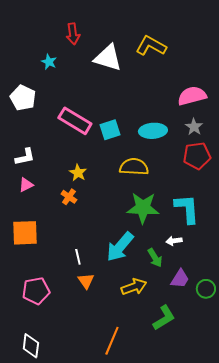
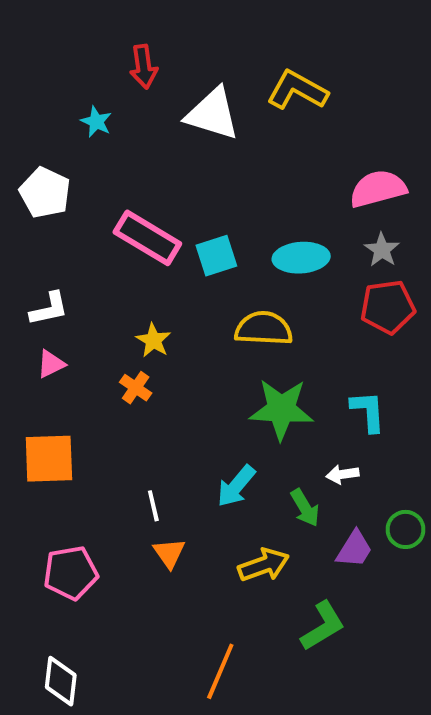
cyan L-shape: (187, 209) -> (368, 411), size x0.7
cyan arrow: (120, 247) -> (236, 486), size x0.7
green circle: (206, 289) -> (406, 529), moved

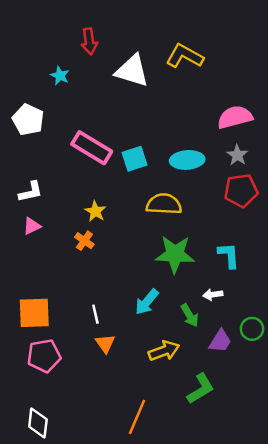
orange square: (49, 459) -> (34, 313), moved

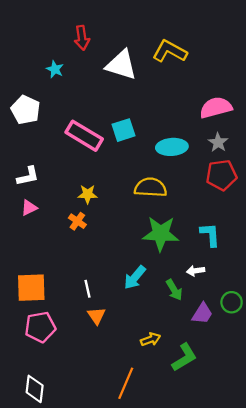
cyan square: (135, 159) -> (124, 130), moved
yellow star: (95, 211) -> (88, 194), turned -30
yellow arrow: (164, 351) -> (151, 339), moved, size x0.7

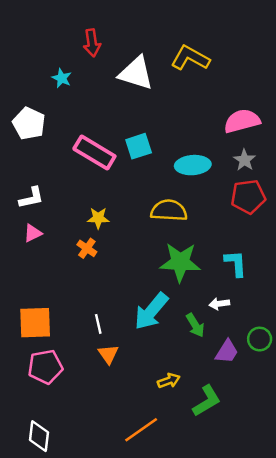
cyan arrow: (135, 277) -> (151, 311), size x1.4
orange line: (126, 383) -> (141, 430), turned 32

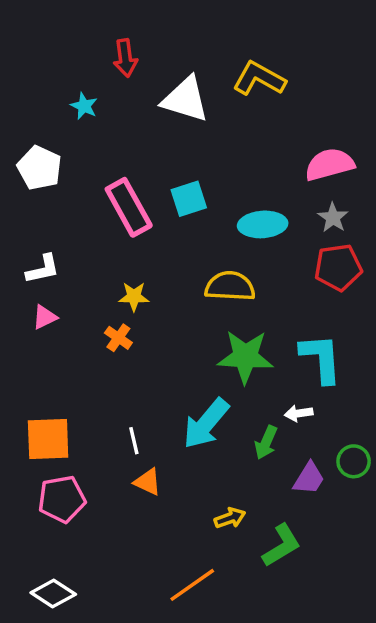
pink rectangle: (94, 152) -> (129, 207), turned 30
cyan L-shape: (236, 263) -> (321, 358), size x1.4
green arrow: (195, 325) -> (266, 442), turned 55
orange triangle: (108, 354) -> (148, 482), turned -30
white diamond: (39, 436) -> (53, 593), turned -64

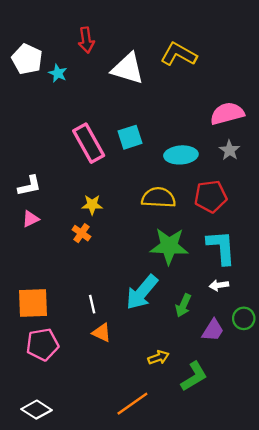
white pentagon: (39, 168) -> (27, 59), moved
red pentagon: (338, 267) -> (211, 196), moved
white arrow: (299, 413) -> (219, 285), moved

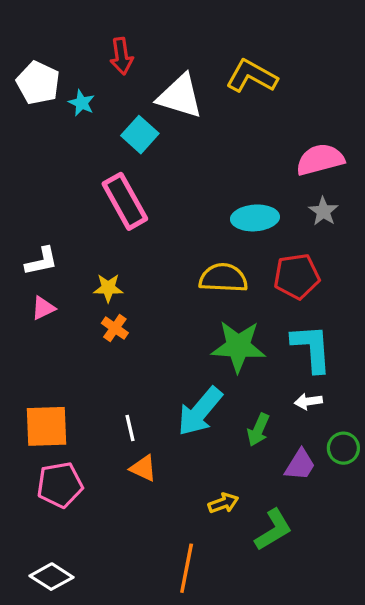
cyan square: (130, 137) -> (140, 135), moved, turned -30
yellow star: (92, 205) -> (108, 288), moved
orange line: (132, 404) -> (187, 568), turned -44

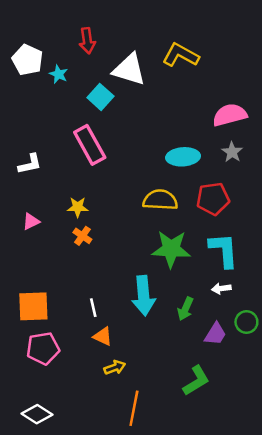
white L-shape: (41, 261) -> (30, 164), moved
cyan arrow: (200, 411) -> (144, 296), turned -45
yellow arrow: (223, 503) -> (115, 367), moved

